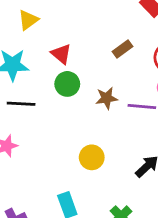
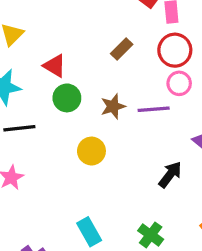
yellow circle: (92, 157) -> (91, 151), moved

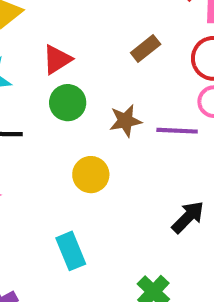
red triangle: (55, 66) -> (57, 59), turned 50
cyan rectangle: (89, 232) -> (71, 251), moved

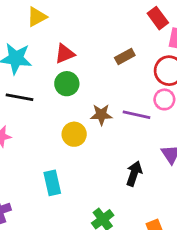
brown star: (125, 121) -> (101, 115), moved
black arrow: (188, 217) -> (134, 174), turned -35

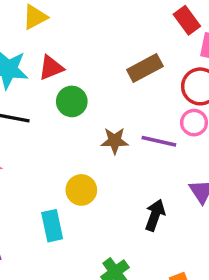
red triangle: (65, 54) -> (51, 68), moved
brown rectangle: (125, 56) -> (145, 68), size x1.4
yellow circle: (74, 134) -> (81, 190), moved

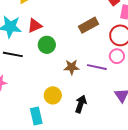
black arrow: (155, 215) -> (81, 104), moved

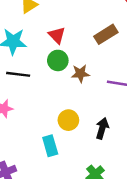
red triangle: (35, 26) -> (57, 35), moved, turned -49
brown star: (72, 67) -> (80, 74), moved

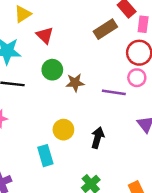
brown rectangle: (106, 34) -> (105, 29), moved
red triangle: (57, 35) -> (45, 35), moved

